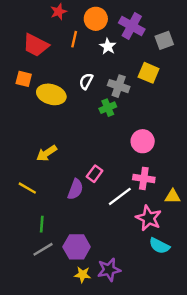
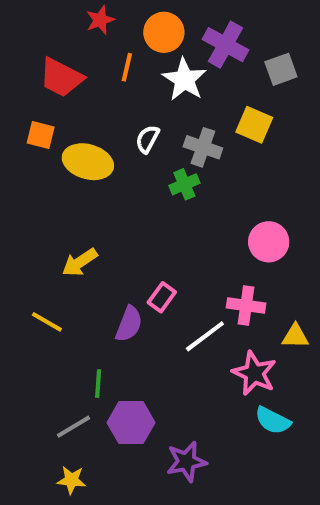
white star: (108, 46) -> (184, 80), size x1.5
pink circle: (143, 141) -> (269, 242), moved
green line: (42, 224) -> (98, 384), moved
yellow star: (83, 275) -> (71, 480), moved

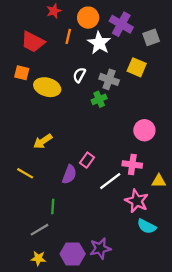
purple hexagon: (131, 423) -> (73, 254), moved

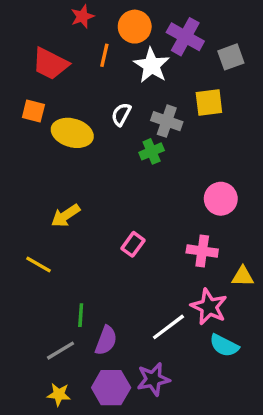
yellow square: (137, 67) -> (209, 103), turned -30
purple semicircle: (69, 174) -> (106, 340), moved
white line: (110, 181) -> (168, 327), moved

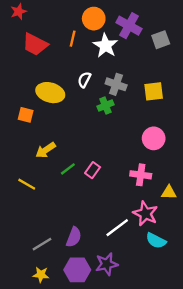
red star: (82, 16) -> (19, 12), moved
yellow square: (209, 103) -> (154, 91), moved
orange square: (33, 111) -> (26, 115), moved
green line: (81, 315) -> (68, 169), moved, turned 49

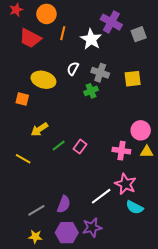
orange circle: (94, 19) -> (46, 14), moved
pink circle: (154, 138) -> (141, 130), moved
yellow triangle: (169, 192) -> (147, 152), moved

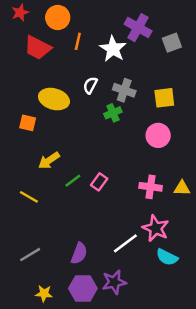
pink circle: (141, 130) -> (158, 135), moved
gray line: (36, 210) -> (30, 255), moved

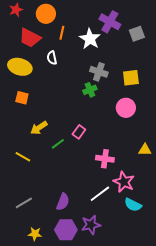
white semicircle: (90, 85) -> (52, 58), moved, turned -40
yellow ellipse: (54, 99) -> (20, 67), moved
pink rectangle: (99, 182) -> (79, 132), moved
pink cross: (151, 187) -> (105, 159), moved

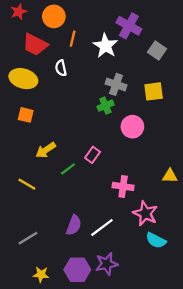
gray square: (137, 34) -> (157, 50), moved, turned -35
pink circle: (126, 108) -> (132, 127), moved
white line: (100, 194) -> (102, 228), moved
purple semicircle: (63, 202) -> (74, 225), moved

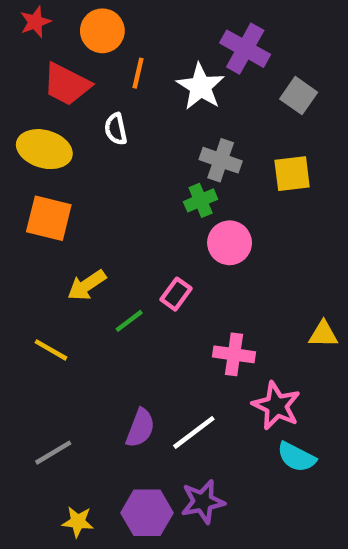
orange square: (26, 115) -> (49, 218), size x1.5
pink circle: (132, 127) -> (230, 243), moved

